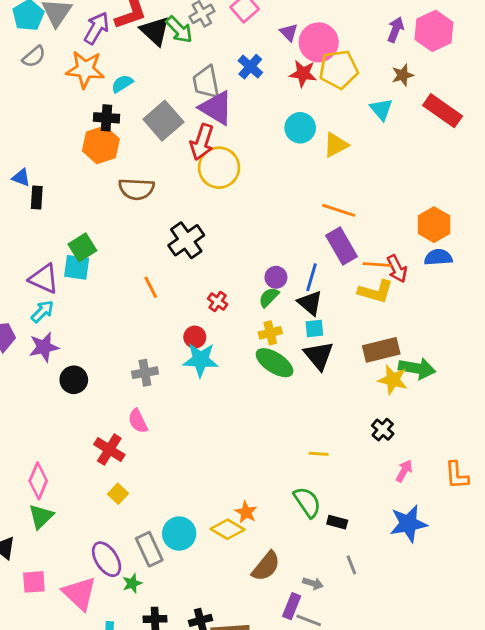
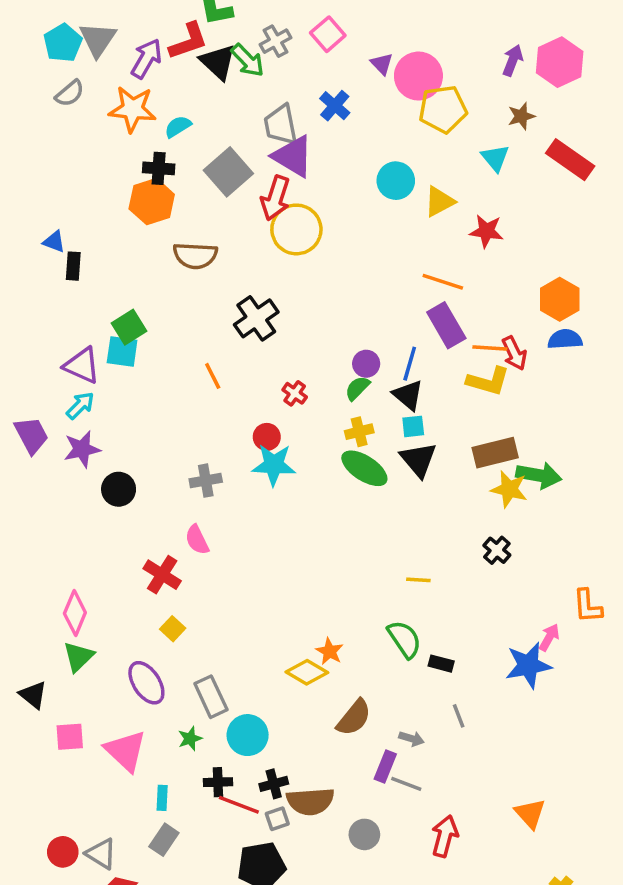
red star: (303, 74) -> (486, 231), moved
pink arrow: (404, 471) -> (549, 637), moved
cyan circle: (179, 534) -> (248, 735), moved
purple ellipse: (107, 559) -> (146, 683), moved

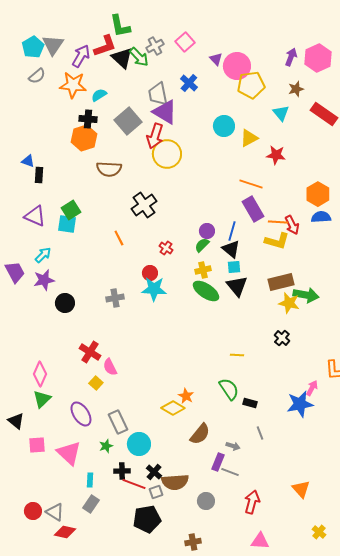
purple triangle: (82, 365) -> (35, 216), moved
pink semicircle: (197, 540) -> (110, 367), moved
black cross: (274, 784) -> (154, 472), turned -35

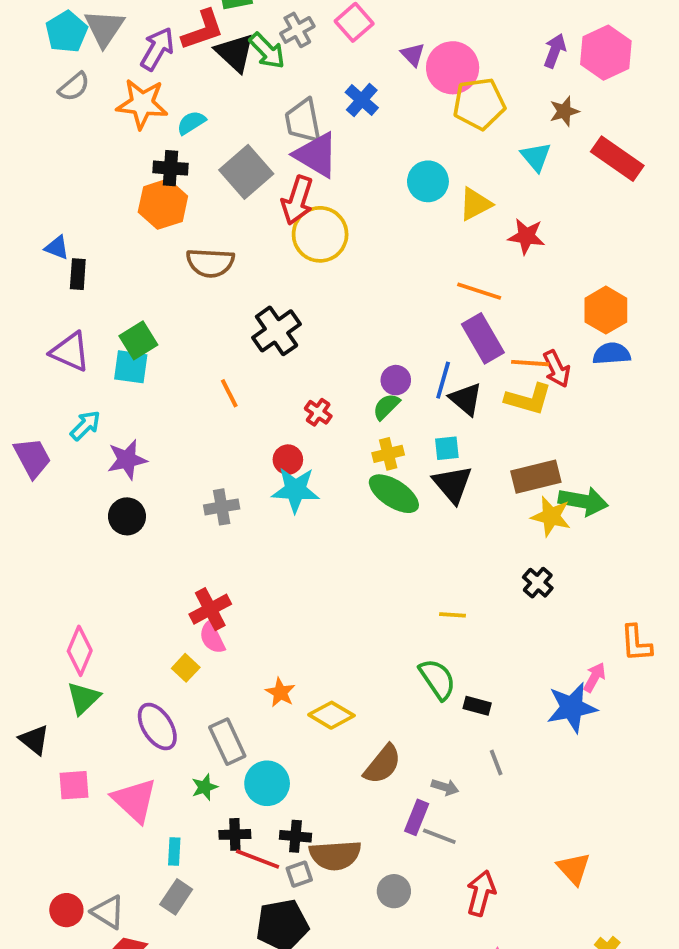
black triangle: (231, 249) -> (466, 399), moved
purple star: (44, 280) -> (127, 460), moved
red cross: (90, 352) -> (210, 609), moved, turned 30
orange star: (186, 396) -> (280, 692), moved
black cross: (154, 472) -> (295, 836), turned -35

